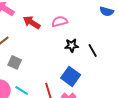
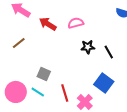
gray square: (15, 62) -> (44, 74), moved
blue square: (71, 76) -> (104, 83), moved

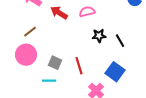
pink circle: (16, 92) -> (26, 55), moved
cyan line: (38, 92) -> (49, 81), turned -32
red line: (65, 93) -> (79, 66), moved

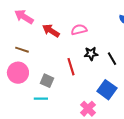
brown line: (30, 32) -> (22, 50), turned 56
red line: (79, 66) -> (71, 67), moved

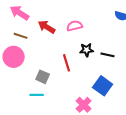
brown line: (22, 50) -> (21, 36), moved
black line: (112, 59) -> (108, 55), turned -48
pink circle: (18, 73) -> (14, 57), moved

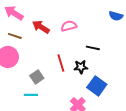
black star: (87, 50) -> (81, 67), moved
black line: (108, 55) -> (93, 48), moved
gray square: (43, 77) -> (37, 77), turned 32

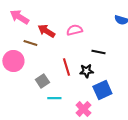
brown line: (15, 36) -> (30, 43), moved
blue square: (97, 86) -> (102, 90), turned 30
cyan line: (31, 95) -> (54, 98), moved

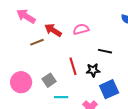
brown line: (30, 43) -> (37, 42), turned -40
pink circle: (13, 61) -> (21, 82), moved

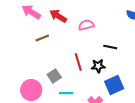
red arrow: (53, 30) -> (58, 16), moved
pink circle: (21, 82) -> (31, 90), moved

